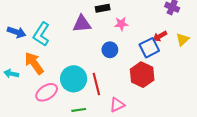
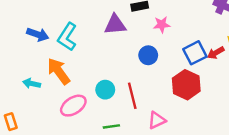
red arrow: (160, 36) -> (216, 53), moved
cyan circle: (74, 79) -> (105, 90), size x0.6

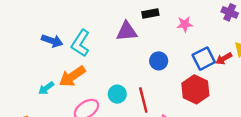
pink star: (162, 25) -> (185, 24), moved
orange arrow: (59, 71) -> (72, 76), turned -88
cyan arrow: (32, 84) -> (46, 88), turned -49

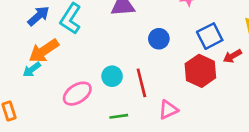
blue arrow: (52, 41) -> (38, 16), turned -60
red arrow: (224, 59) -> (232, 56), moved
orange arrow: (72, 76) -> (44, 51), moved

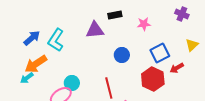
cyan circle: (112, 76) -> (72, 83), moved

